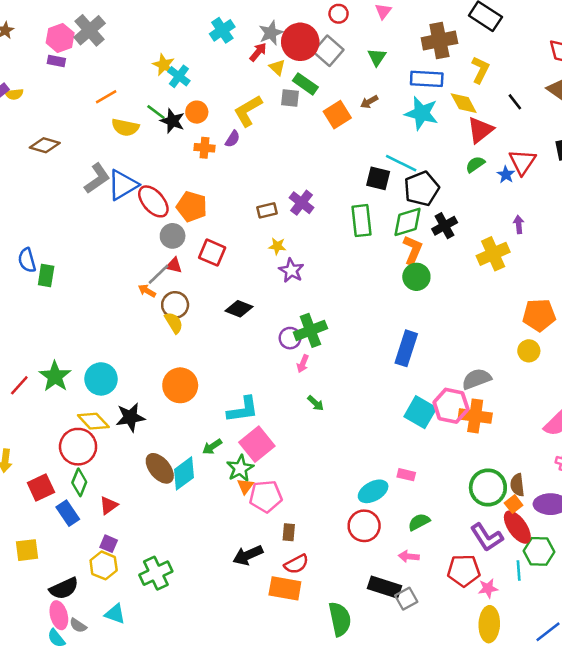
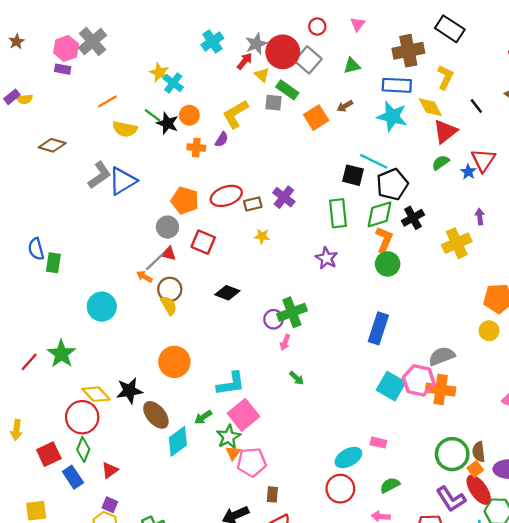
green triangle: (377, 57) -> (352, 66), turned 42
red ellipse: (153, 201) -> (226, 196), moved, turned -68
purple star: (291, 270) -> (327, 258), moved
cyan circle: (101, 379) -> (102, 307), moved
brown ellipse: (160, 468) -> (156, 415), moved

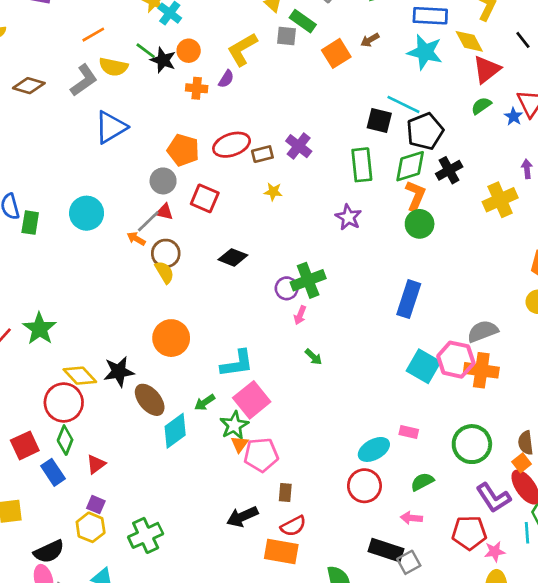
gray L-shape: (99, 175) -> (84, 80), moved
cyan circle: (102, 307) -> (87, 213), moved
green circle: (452, 454) -> (472, 444), moved

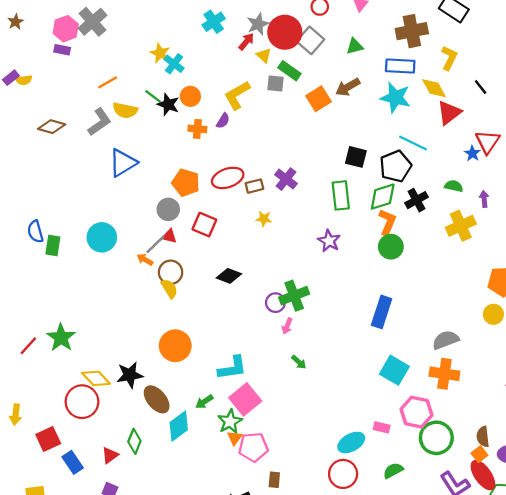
brown arrow: (370, 40) -> (348, 87), size x1.5
cyan line: (403, 104) -> (413, 143), moved
green semicircle: (481, 106) -> (454, 186), moved, turned 48
pink hexagon: (456, 360) -> (416, 412), moved
green diamond: (65, 440) -> (134, 441), moved

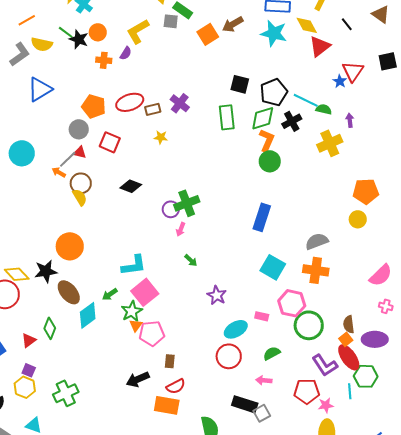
cyan line: (413, 143) -> (306, 100), moved
purple star: (329, 241) -> (217, 295), moved
orange circle: (175, 346) -> (70, 246), moved

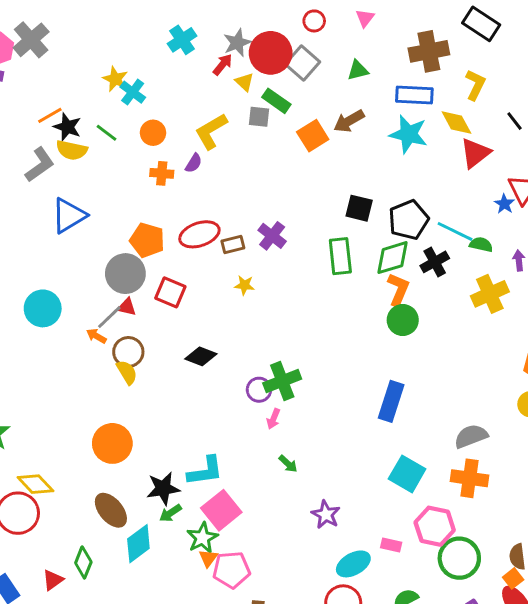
black star: (79, 39) -> (67, 127), moved
gray circle: (79, 129) -> (125, 274), size x1.4
black star: (46, 271) -> (163, 488), moved

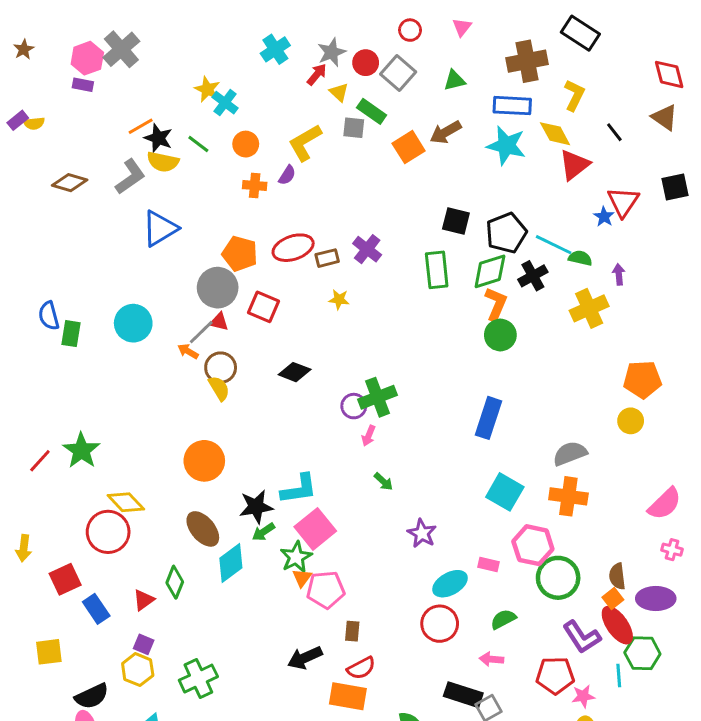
red circle: (271, 53) -> (366, 63), size x0.6

